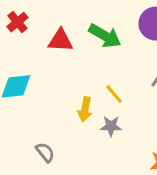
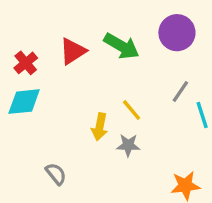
red cross: (18, 22) -> (26, 63), moved
red triangle: (60, 40) -> (73, 51), turned -36

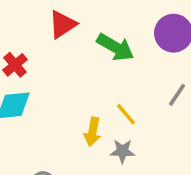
red triangle: (73, 51) -> (63, 24), moved

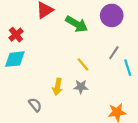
yellow arrow: (92, 132) -> (57, 87), moved

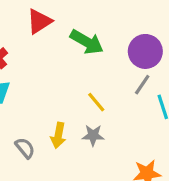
purple circle: (112, 15) -> (145, 51), moved
gray semicircle: (35, 105) -> (25, 148), moved

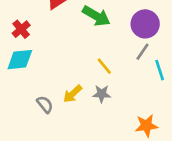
yellow arrow: (58, 135) -> (73, 94), turned 36

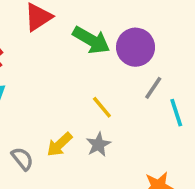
purple circle: (145, 24) -> (136, 47), moved
gray star: (102, 94) -> (98, 144), turned -30

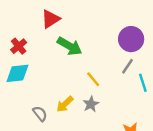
green arrow: (91, 40) -> (70, 46), moved
purple circle: (136, 47) -> (131, 39), moved

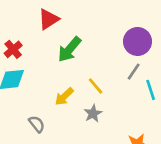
green arrow: (70, 46) -> (69, 49), turned 100
yellow arrow: (65, 104) -> (64, 96), moved

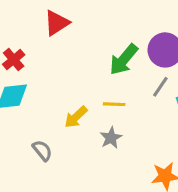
green arrow: (69, 49) -> (124, 60), moved
yellow line: (96, 86) -> (114, 104), turned -48

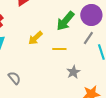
yellow arrow: (76, 117) -> (35, 38), moved
gray star: (111, 138) -> (73, 72), moved

